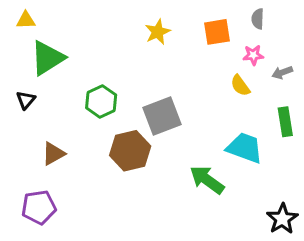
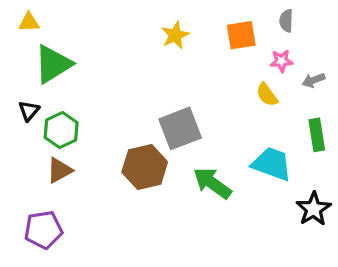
green hexagon: (101, 101) -> (61, 130), moved
green arrow: (207, 180) -> (212, 183), moved
black star: (282, 219) -> (314, 209), moved

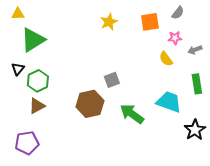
gray semicircle: (286, 21) -> (178, 13), turned -144
gray square: (180, 128) -> (112, 80), size x0.6

